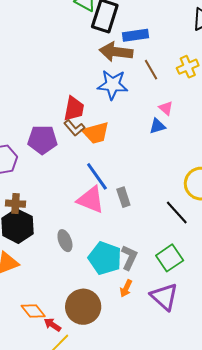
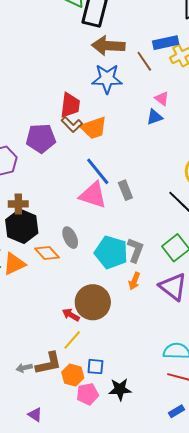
blue rectangle: (135, 35) -> (166, 43), moved
orange diamond: (33, 311) -> (47, 253), moved
red arrow: (52, 325) -> (71, 315), moved

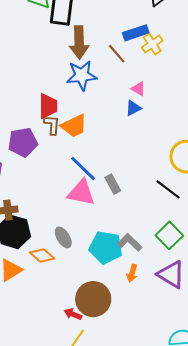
brown arrow: (108, 46) -> (79, 42), turned -88
brown L-shape: (72, 124) -> (52, 125), turned -125
gray L-shape: (135, 250) -> (130, 242), turned -60

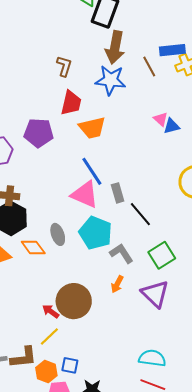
pink triangle: (138, 89) -> (161, 119), moved
blue triangle: (133, 108) -> (172, 126), moved
brown L-shape: (52, 125) -> (64, 66), moved
black line: (168, 189) -> (140, 214), moved
cyan pentagon: (106, 247) -> (96, 233), moved

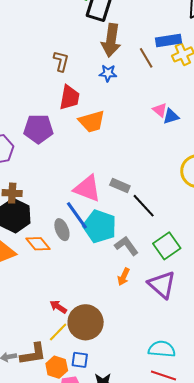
blue star: (110, 80) -> (108, 73), size x0.6
blue line: (92, 171) -> (77, 215), moved
gray rectangle: (118, 193) -> (120, 186), turned -48
brown circle: (74, 301) -> (86, 322), moved

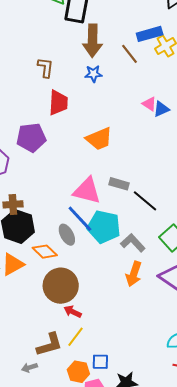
orange trapezoid: (92, 122) -> (99, 139), moved
orange arrow: (124, 277) -> (134, 274), size x1.4
brown circle: (86, 322) -> (61, 286), moved
brown L-shape: (33, 354) -> (49, 345), moved

